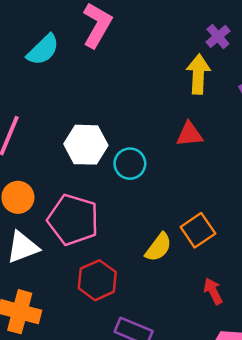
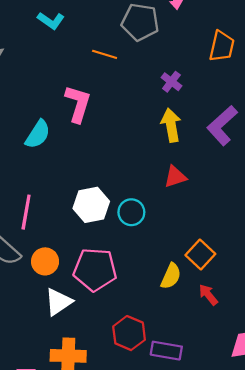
purple cross: (218, 36) -> (171, 82), moved
red hexagon: (97, 280) -> (129, 333), moved
red arrow: (213, 291) -> (208, 295), moved

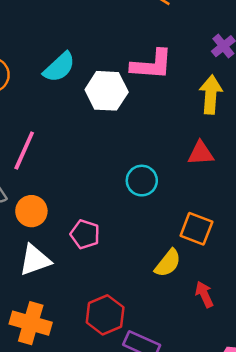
pink L-shape: (78, 104) -> (152, 65), moved, turned 63
white hexagon: (91, 205) -> (107, 91), moved
orange square: (200, 255) -> (196, 229), moved, turned -36
pink pentagon: (95, 270) -> (85, 234), size x0.6

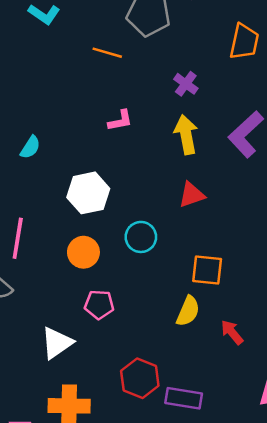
pink L-shape: (152, 65) -> (120, 121), size x0.6
cyan semicircle: (59, 67) -> (30, 147), size x0.7
white hexagon: (107, 91) -> (88, 193), moved
orange circle: (31, 211) -> (83, 252), moved

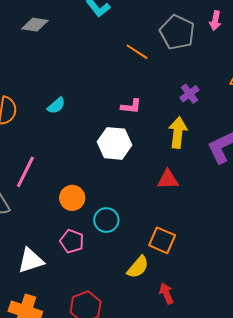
white hexagon: (88, 193) -> (115, 143), moved
cyan circle: (141, 237) -> (106, 220), moved

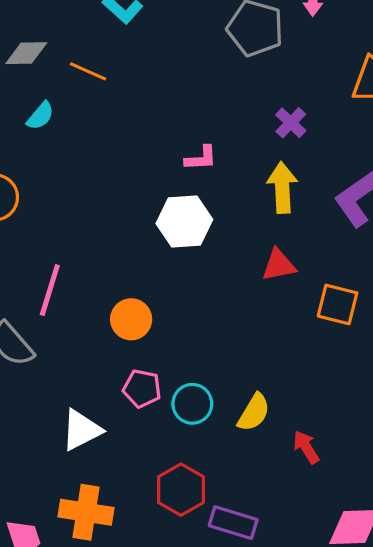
orange line: (137, 52) -> (88, 71), moved
cyan semicircle: (56, 106) -> (40, 116), moved
cyan circle: (106, 220) -> (192, 404), moved
orange square: (162, 240) -> (338, 304), moved

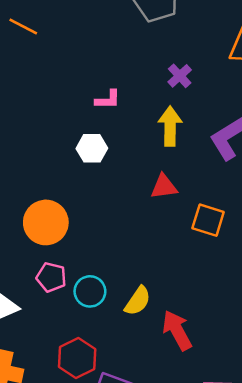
white hexagon: (184, 221) -> (92, 148), size x0.7
orange circle: (131, 319) -> (46, 222), size x1.4
red arrow: (306, 447) -> (177, 330), size x1.5

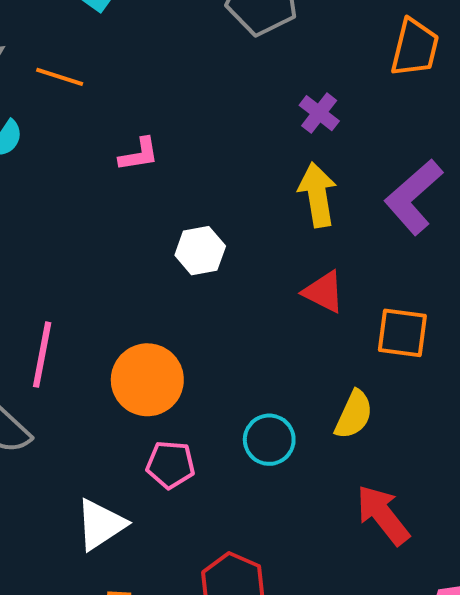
pink L-shape: (108, 100) -> (139, 154), moved
red triangle: (164, 187) -> (324, 292), turned 44
cyan circle: (90, 291) -> (269, 440), moved
yellow semicircle: (138, 301) -> (354, 415), moved

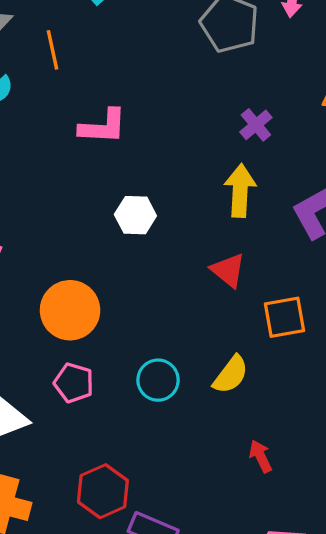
orange line: (60, 77) -> (52, 50), turned 48
pink L-shape: (139, 154) -> (103, 127), size x1.4
orange square: (402, 333) -> (285, 317), turned -30
red arrow: (383, 515) -> (261, 456), moved, size x0.6

